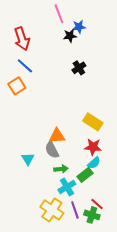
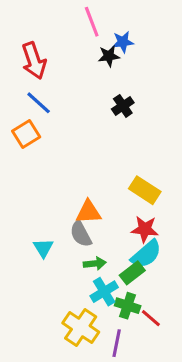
cyan semicircle: (94, 163) -> (146, 254), size x1.5
purple line: (75, 210) -> (117, 343), moved, turned 30
green cross: (92, 215) -> (128, 306), moved

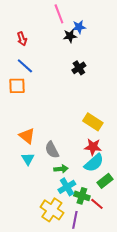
red arrow: (34, 61) -> (22, 39), size x0.6
orange square: (26, 134) -> (17, 86), turned 30
orange triangle: (89, 212) -> (27, 136), moved, turned 42
green rectangle: (132, 273) -> (105, 181), moved

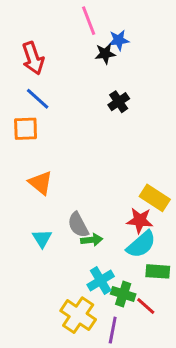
red arrow: (22, 39) -> (33, 58), size x1.5
yellow rectangle: (93, 122) -> (155, 198), moved
orange triangle: (27, 136) -> (41, 183), moved
green arrow: (61, 169) -> (92, 240), moved
green rectangle: (105, 181) -> (158, 271), turned 42

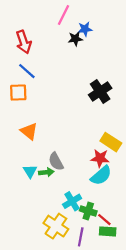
pink line: (89, 21) -> (63, 15), turned 48
black cross: (119, 102) -> (100, 91), moved, size x1.5
green arrow: (92, 240) -> (46, 172), moved
green rectangle: (158, 271) -> (108, 231), moved

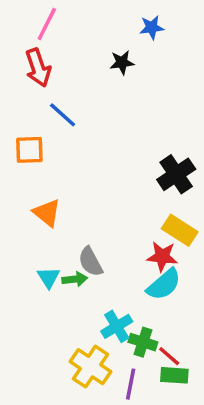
pink line: (63, 15) -> (47, 24), moved
blue star: (85, 29) -> (152, 28), moved
blue line: (27, 71) -> (63, 115), moved
black cross: (100, 91) -> (176, 174), moved

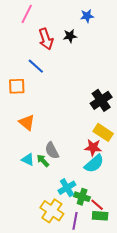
red arrow: (38, 68) -> (46, 39), moved
cyan triangle: (49, 277) -> (28, 160), turned -32
green arrow: (75, 279) -> (43, 161), turned -128

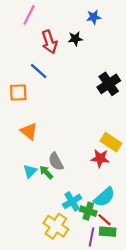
black cross: (101, 100) -> (109, 84), moved
cyan triangle: (28, 160) -> (30, 171), turned 48
cyan semicircle: (94, 164) -> (104, 197), moved
purple line: (75, 221) -> (91, 237), moved

